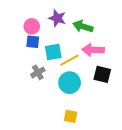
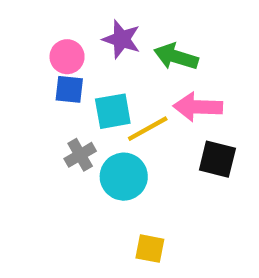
cyan circle: (70, 83) -> (124, 177), moved

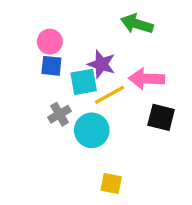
purple star: (122, 39) -> (101, 64), moved
green arrow: (176, 57) -> (137, 24), moved

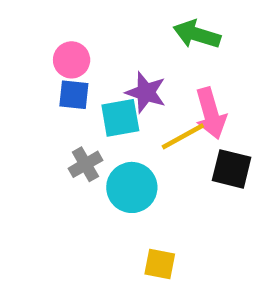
pink arrow: (147, 79) -> (211, 113), turned -108
yellow line: (109, 95) -> (183, 136), moved

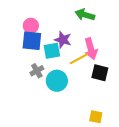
blue square: (74, 95) -> (32, 41), size x1.5
yellow square: (160, 264) -> (96, 117), moved

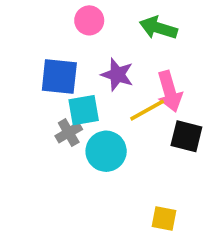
pink circle: (31, 26) -> (89, 20), moved
cyan square: (52, 51) -> (84, 110), moved
yellow square: (96, 117) -> (164, 218), moved

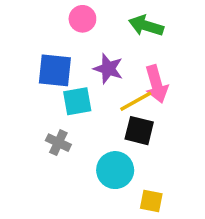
gray cross: (69, 133) -> (58, 143), moved, turned -35
black square: (186, 136) -> (139, 131), moved
cyan circle: (106, 151) -> (115, 170), moved

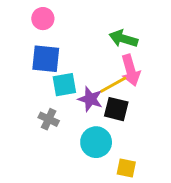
pink circle: (82, 19) -> (43, 19), moved
green arrow: (146, 26) -> (123, 39), moved
purple star: (108, 69) -> (90, 99), moved

